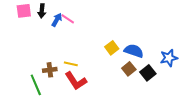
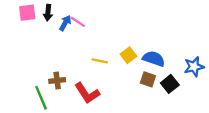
yellow line: (71, 64) -> (100, 61), moved
brown square: (129, 69) -> (148, 79), turned -32

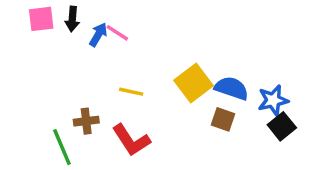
yellow square: (128, 55) -> (194, 83), size x1.5
yellow line: (100, 61) -> (131, 92), moved
blue star: (194, 67) -> (273, 100), moved
black square: (170, 84) -> (282, 126), moved

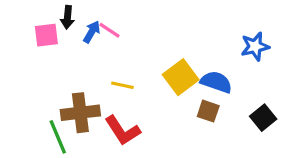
pink square: (41, 19) -> (46, 35), moved
blue star: (273, 100) -> (255, 46), moved
brown cross: (86, 121) -> (80, 113), size x1.6

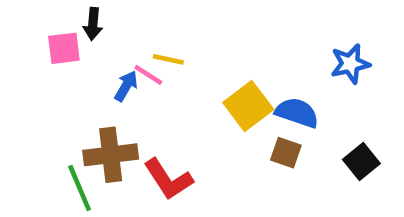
pink line: (109, 30) -> (148, 75), moved
blue arrow: (92, 32) -> (126, 86), moved
yellow line: (122, 85) -> (168, 59), moved

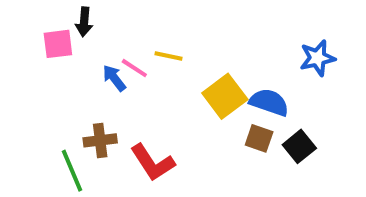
yellow line: (168, 59) -> (169, 56), moved
blue arrow: (126, 86) -> (114, 78), turned -68
brown cross: (111, 155) -> (100, 140), size x0.7
black square: (361, 161) -> (299, 146), moved

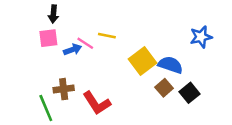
pink square: (58, 44) -> (48, 38), moved
blue arrow: (114, 78) -> (73, 50), turned 108
brown square: (259, 138) -> (164, 88), turned 30

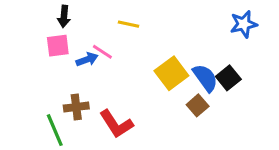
yellow line: (107, 36) -> (128, 24), moved
blue star: (201, 37) -> (244, 24), moved
blue semicircle: (170, 65) -> (205, 78), turned 35
black square: (190, 93) -> (228, 78), moved

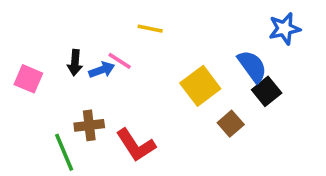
black arrow: (64, 16) -> (75, 63), moved
pink square: (58, 46) -> (28, 79), moved, turned 30
blue semicircle: (205, 78) -> (252, 66), moved

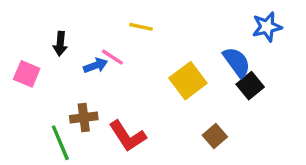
black arrow: (75, 63) -> (60, 44), moved
brown square: (231, 124) -> (215, 136), moved

